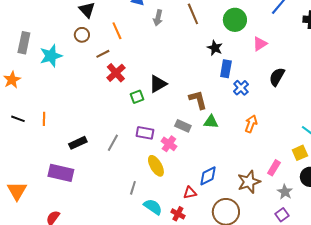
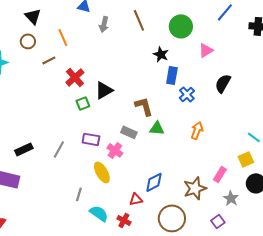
red cross: (116, 73) -> (75, 77), moved
purple square: (282, 215) -> (218, 221), moved

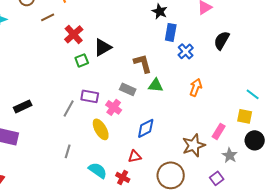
gray line: (59, 149) -> (69, 108), moved
yellow square: (246, 159) -> (245, 116), turned 35
blue diamond: (154, 182) -> (146, 128), moved
gray line: (79, 194) -> (68, 151), moved

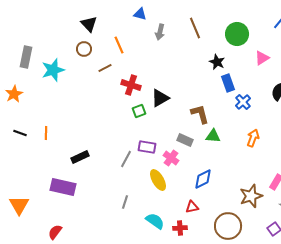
blue rectangle: (171, 32) -> (228, 83), turned -30
red cross: (74, 34) -> (131, 85), turned -30
red cross: (123, 177) -> (180, 228), turned -32

